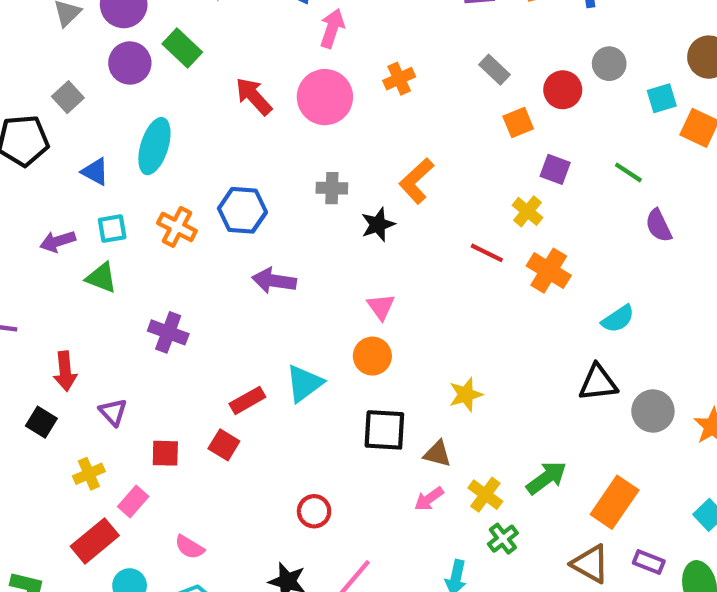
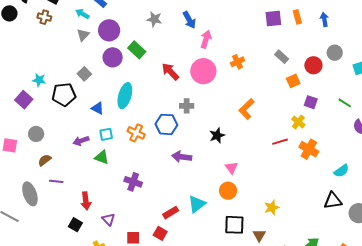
gray cross: (332, 188) -> (187, 106), moved
black star: (378, 225) -> (217, 135), moved
red line: (487, 253) -> (280, 142), turned -42
brown triangle: (437, 454) -> (259, 235), turned 48

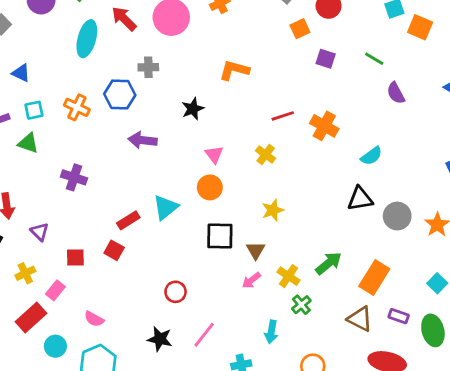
cyan ellipse: (125, 96) -> (87, 39), moved
orange L-shape: (247, 109) -> (234, 70), turned 60
yellow cross: (298, 122) -> (266, 155), moved

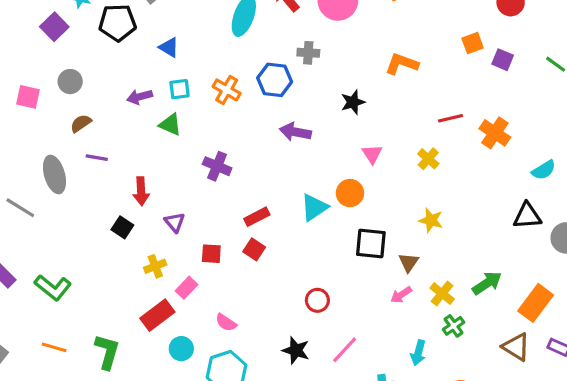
orange square: (300, 29) -> (473, 43), moved
orange circle: (210, 187) -> (350, 193), moved
yellow star: (273, 210) -> (431, 220), turned 30
red rectangle: (128, 220) -> (257, 217), moved

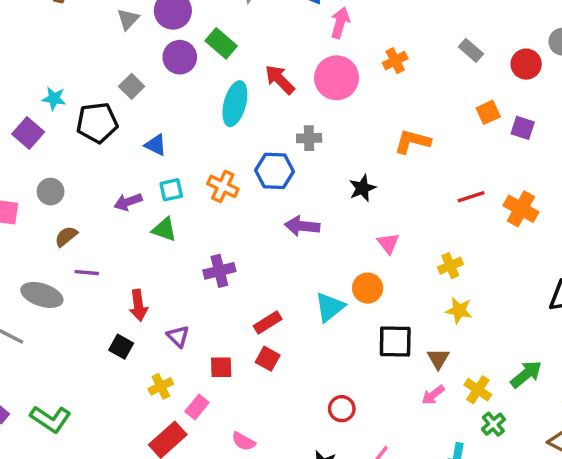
yellow cross: (428, 159) -> (450, 266), moved, turned 30
purple cross: (217, 166) -> (219, 271), turned -32
gray ellipse: (54, 175) -> (42, 295), turned -51

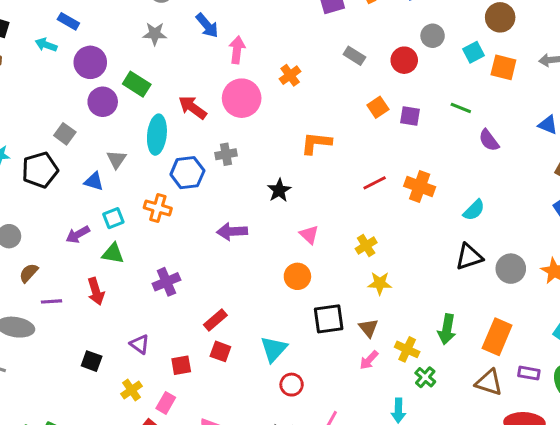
gray triangle: (128, 19) -> (116, 159), moved
blue hexagon: (275, 171) -> (187, 173), moved
red arrow: (138, 305) -> (96, 291), moved
cyan triangle: (330, 307) -> (274, 349), moved
green arrow: (526, 374) -> (447, 329), turned 148

